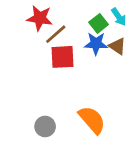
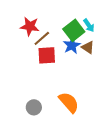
green square: (99, 23) -> (74, 30), size x1.5
blue star: (96, 44) -> (72, 45), turned -30

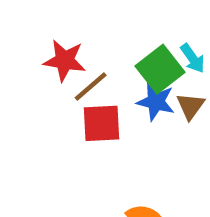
blue star: (72, 45) -> (156, 102), turned -30
brown triangle: (88, 47) -> (190, 106), turned 32

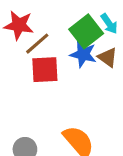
brown triangle: (190, 106) -> (108, 57), turned -30

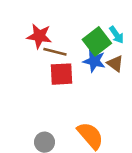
brown line: (37, 44) -> (55, 52), turned 55

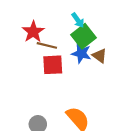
cyan arrow: (116, 35) -> (78, 20), moved
red star: (39, 36) -> (33, 32), turned 30

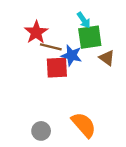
green square: (84, 36) -> (90, 37), turned 30
blue star: (81, 53) -> (72, 55), moved

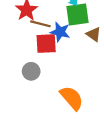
gray circle: (41, 131) -> (31, 71), moved

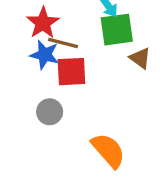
blue star: (60, 32) -> (45, 55), moved

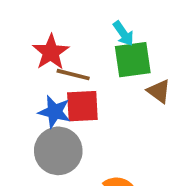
blue star: (45, 55) -> (55, 112), moved
gray circle: (50, 112) -> (58, 151), size x1.6

